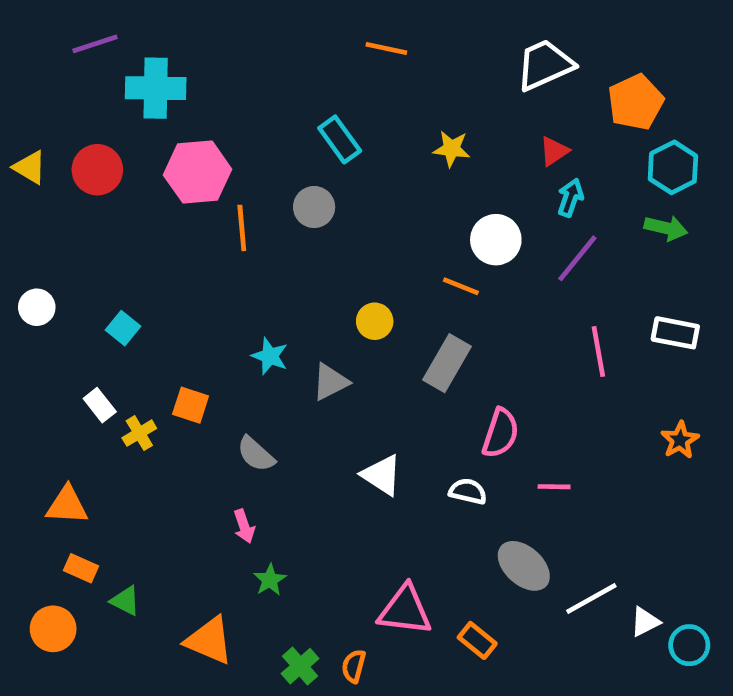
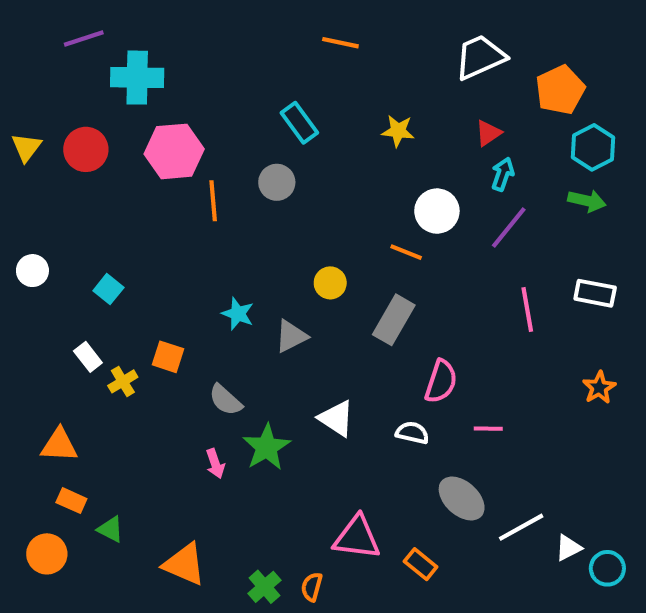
yellow triangle: (30, 167) -> (26, 147), turned 36
green star: (270, 580) -> (267, 447), moved, size x1.6

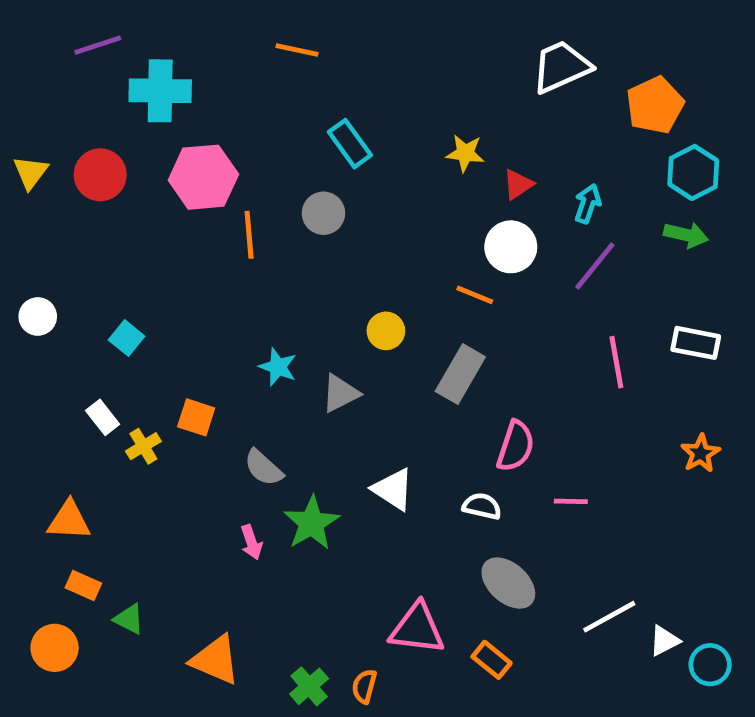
orange line: (340, 43) -> (297, 50), moved
red triangle: (488, 133) -> (518, 184), moved
gray ellipse: (462, 498) -> (508, 583), moved

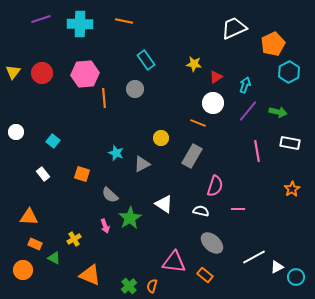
cyan cross: (160, 91) -> (80, 24), moved
green arrow: (686, 235) -> (278, 112), moved
yellow cross: (143, 446) -> (74, 239), moved

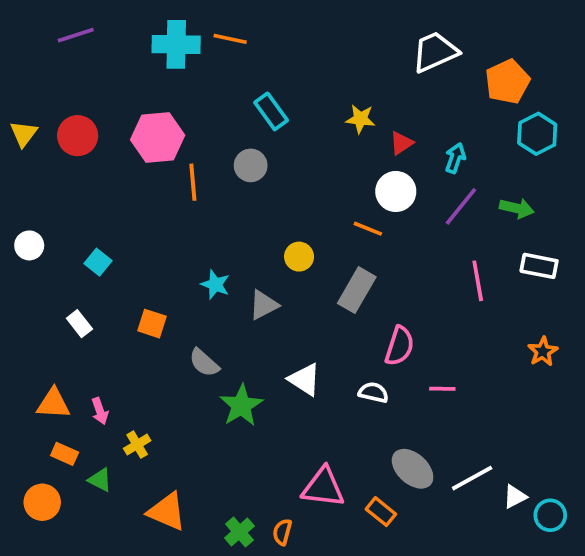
cyan cross: (80, 24) -> (176, 44), moved
pink arrow: (105, 226) -> (100, 411), moved
gray ellipse: (212, 243) -> (413, 469), moved

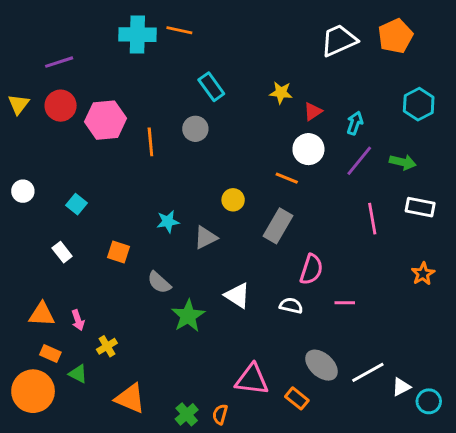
purple line: (76, 35) -> (59, 62), moved
orange pentagon: (507, 82) -> (395, 36), moved
pink hexagon: (158, 138) -> (106, 120), moved
cyan star: (215, 285) -> (168, 222), turned -30
orange circle: (42, 502) -> (33, 391), size x1.5

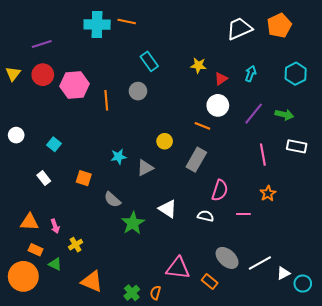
cyan arrow: (355, 123) -> (251, 74), moved
orange star: (423, 274) -> (268, 193), moved

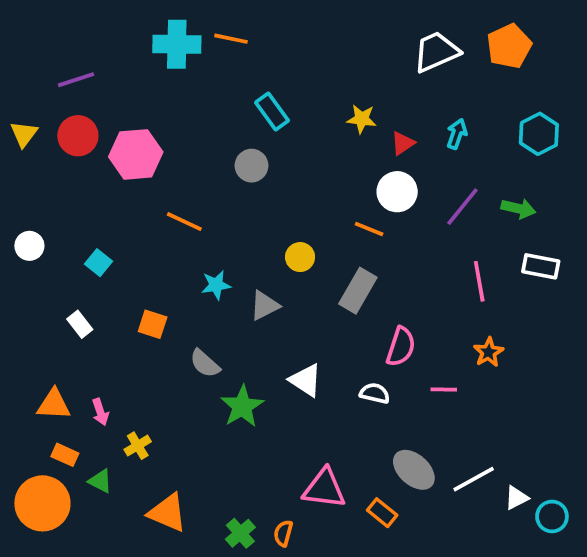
orange line: (106, 100) -> (184, 222), moved, turned -60

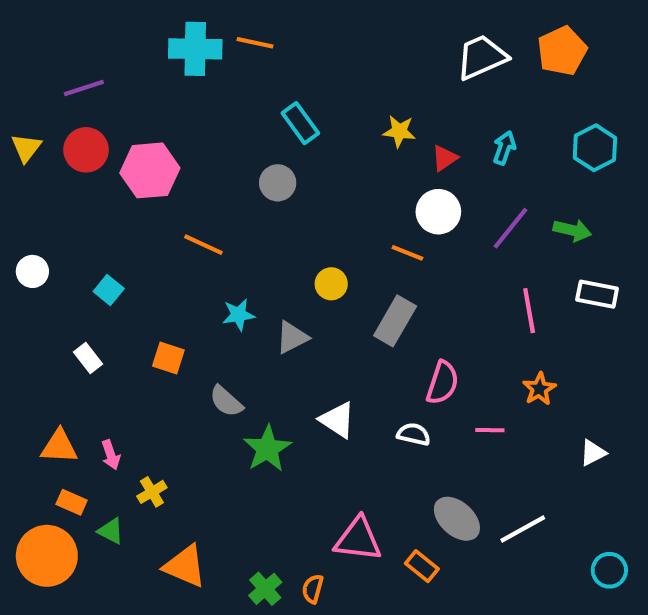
white triangle: (517, 498) -> (593, 453), moved

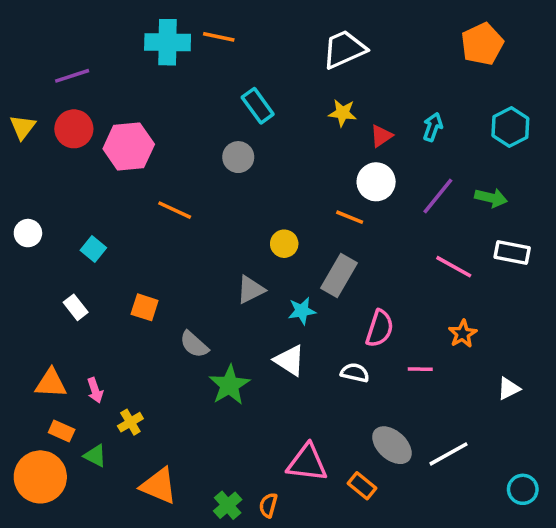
white trapezoid: (482, 57) -> (344, 49), moved
pink line: (529, 311) -> (454, 267), turned -51
cyan star: (238, 315) -> (302, 311), moved

